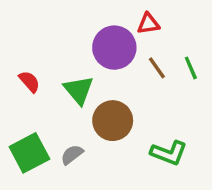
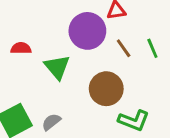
red semicircle: (29, 82) -> (21, 48), moved, turned -48
brown circle: (113, 121) -> (106, 89), moved

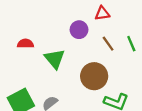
purple circle: (87, 31) -> (79, 30), size x0.6

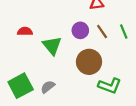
purple circle: (79, 30) -> (80, 30), moved

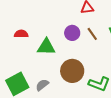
green triangle: (52, 46) -> (46, 47), turned -48
brown circle: (89, 62) -> (72, 71), moved

